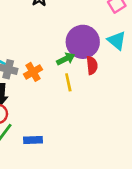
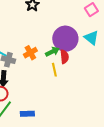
red semicircle: (92, 65) -> (64, 57), moved
orange cross: (33, 72) -> (30, 53), moved

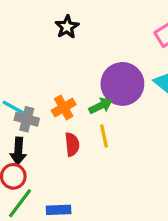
red semicircle: (64, 57) -> (72, 144), moved

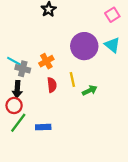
green arrow: (101, 106) -> (90, 90), moved

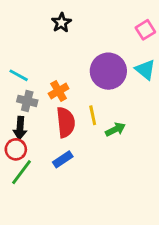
cyan line: (14, 61) -> (19, 75), moved
red semicircle: (52, 85) -> (66, 122), size x1.5
blue rectangle: (43, 127) -> (63, 159), moved, turned -32

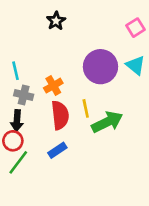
cyan line: (19, 75) -> (16, 71), turned 48
green arrow: (115, 129) -> (107, 122), size x1.6

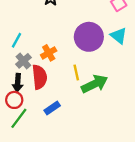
cyan line: (16, 71) -> (17, 40), turned 42
gray cross: (24, 95) -> (23, 61), turned 35
red semicircle: (60, 115) -> (39, 77), moved

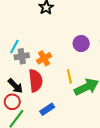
purple circle: (89, 37) -> (81, 43), size x0.6
gray cross: (23, 61) -> (22, 56), moved, turned 32
black arrow: (18, 83) -> (15, 86), turned -49

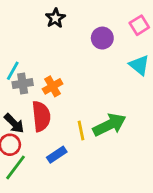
purple circle: (81, 43) -> (102, 38), moved
yellow line: (69, 76) -> (81, 130), moved

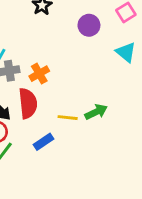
green arrow: (109, 125) -> (96, 112), size x0.7
yellow line: (81, 130) -> (68, 118), turned -72

